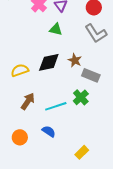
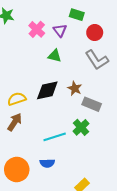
brown arrow: (28, 101) -> (15, 122), moved
blue semicircle: (49, 131) -> (47, 163), turned 144
orange circle: (20, 137) -> (17, 170), size x1.5

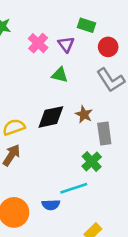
gray rectangle: (92, 104) -> (104, 133), turned 60
cyan line: (55, 137) -> (74, 188), moved

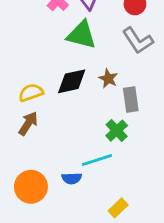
green triangle: (60, 75) -> (82, 35), size x1.6

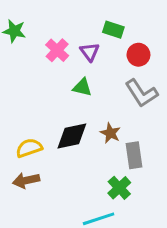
green triangle: (82, 35) -> (82, 87), size x0.6
brown arrow: (28, 123) -> (26, 180), turned -135

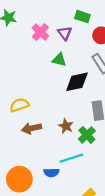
brown star: (110, 133) -> (66, 126), moved
black diamond: (72, 136) -> (77, 82), moved
brown arrow: (26, 180) -> (32, 128), moved

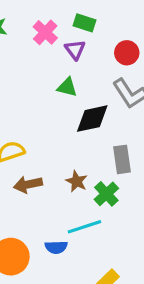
green rectangle: (82, 17) -> (84, 23), moved
pink cross: (40, 32) -> (45, 32), moved

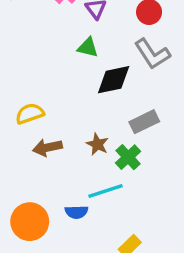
gray rectangle: (122, 159) -> (144, 122), turned 72

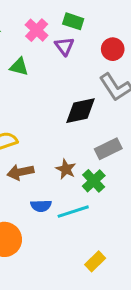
green triangle: (88, 47) -> (19, 67), moved
blue semicircle: (76, 212) -> (41, 206), moved

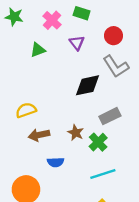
purple triangle: (64, 46) -> (77, 43), moved
green triangle: (19, 67) -> (38, 50), turned -35
cyan line: (73, 212) -> (103, 174), moved

